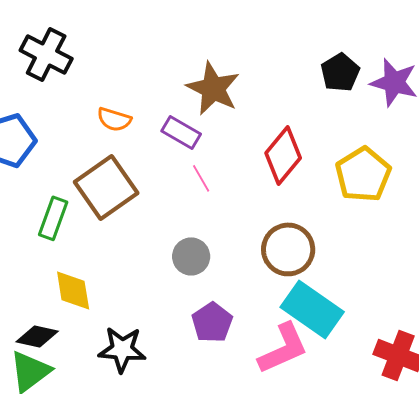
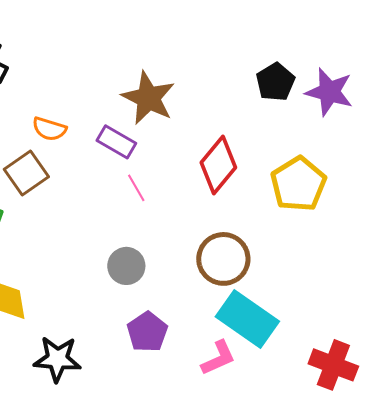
brown square: (106, 187) -> (26, 173), moved, size x0.7
pink L-shape: (283, 348) -> (218, 358), size x0.7

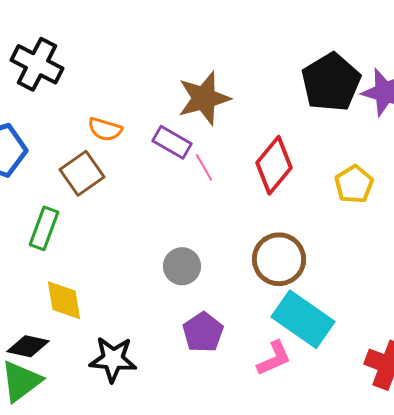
black pentagon: (275, 82) -> (331, 82), size x1.5
brown star: (148, 98) -> (204, 98), turned 30
yellow pentagon: (298, 184) -> (354, 184), size x0.7
pink line: (136, 188) -> (204, 167), moved

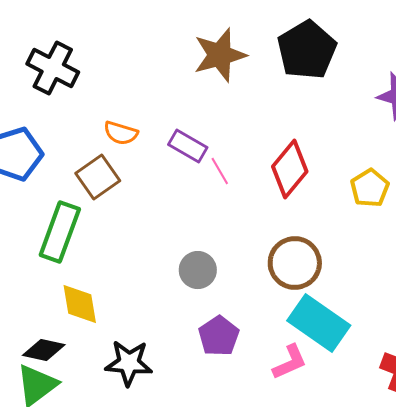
black pentagon: (331, 82) -> (307, 50), moved
brown star: (204, 98) -> (220, 55), moved
green rectangle: (44, 228) -> (60, 232), size x1.4

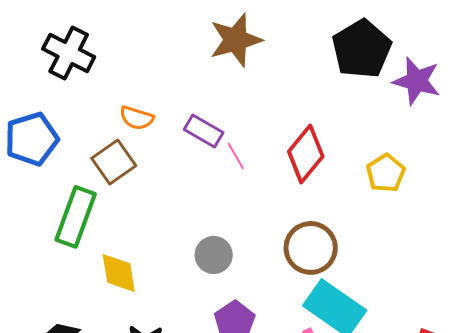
black pentagon: (307, 50) -> (362, 49), moved
yellow diamond: (80, 304) -> (119, 273), moved

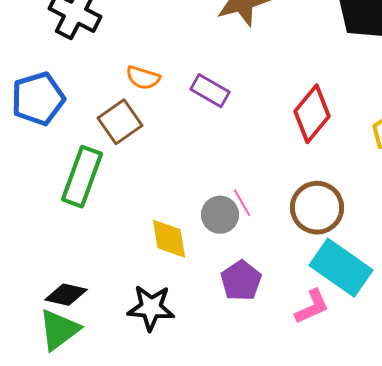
pink line: (236, 156) -> (242, 203), moved
yellow diamond: (119, 273) -> (169, 239), moved

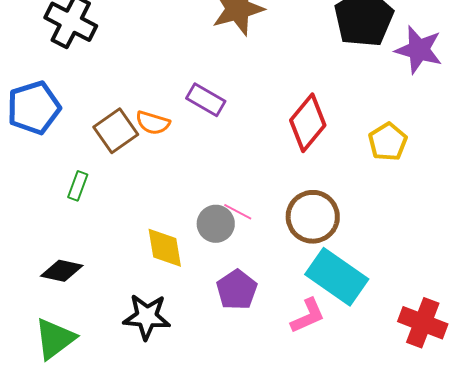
orange semicircle: (143, 78) -> (153, 123), moved
green rectangle: (82, 177) -> (78, 186), size x0.5
pink line: (242, 203) -> (238, 212), turned -32
black diamond: (66, 295) -> (62, 271), moved

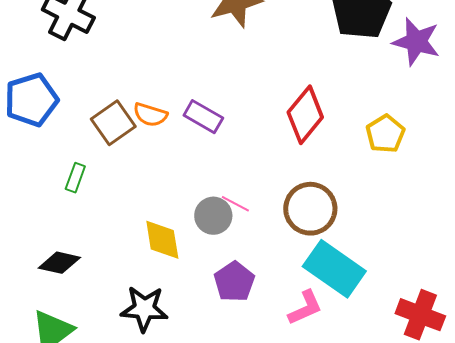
purple rectangle: (206, 100) -> (203, 117), moved

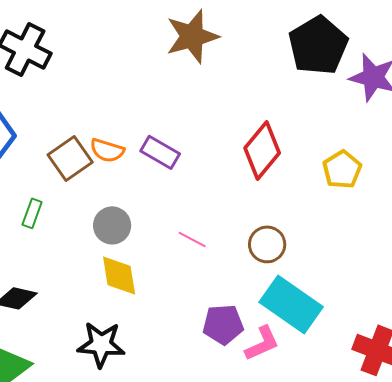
brown circle: (310, 209) -> (267, 244), size x0.7
gray circle: (213, 216) -> (112, 225), moved
purple pentagon: (234, 282) -> (223, 324), moved, turned 30

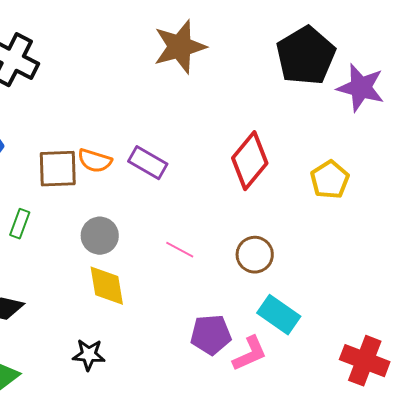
brown square: (70, 158) -> (58, 169), turned 33
cyan rectangle: (291, 304) -> (279, 315), size x0.7
black star: (101, 344) -> (89, 355), size x0.7

